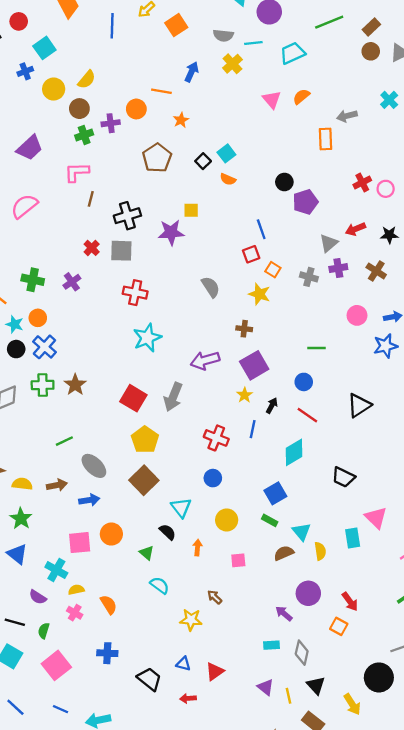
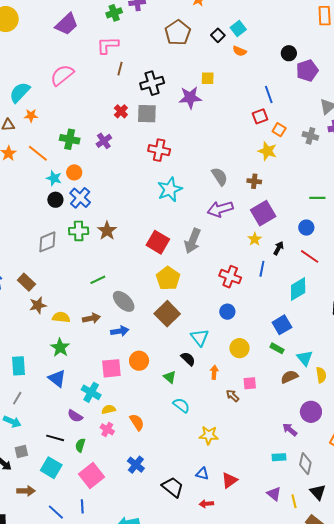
gray semicircle: (211, 287) -> (220, 176), moved
brown arrow: (215, 597) -> (233, 396), moved
blue cross: (107, 653) -> (136, 465), turned 36
blue line: (60, 709) -> (82, 506), moved, turned 64

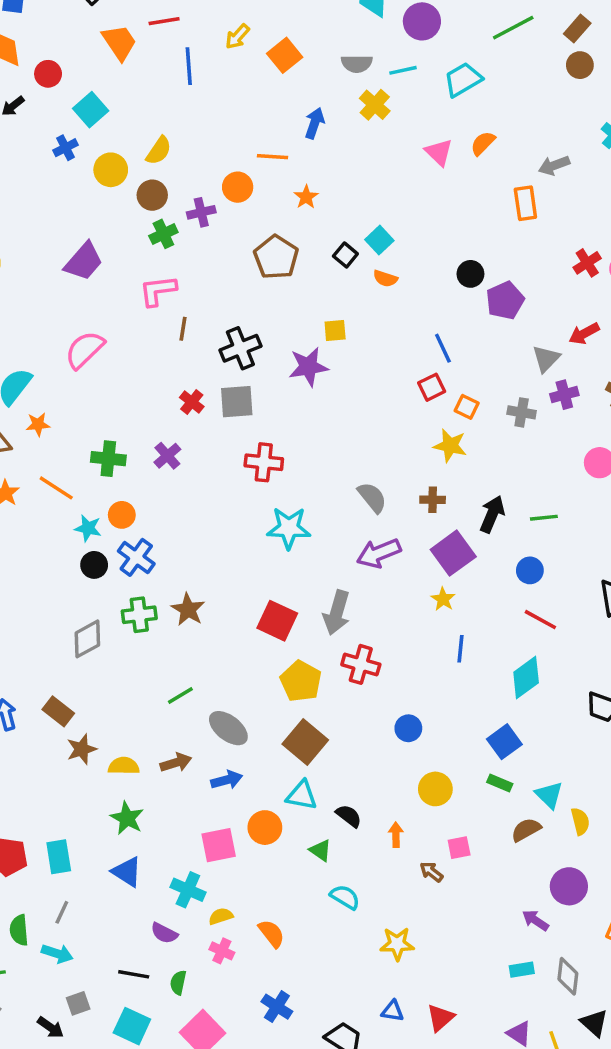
cyan star: (170, 189) -> (289, 528), turned 30
black arrow: (279, 248) -> (492, 514), moved, size x1.5
red cross: (230, 277) -> (361, 664), moved
cyan triangle: (200, 337) -> (302, 795), moved, turned -36

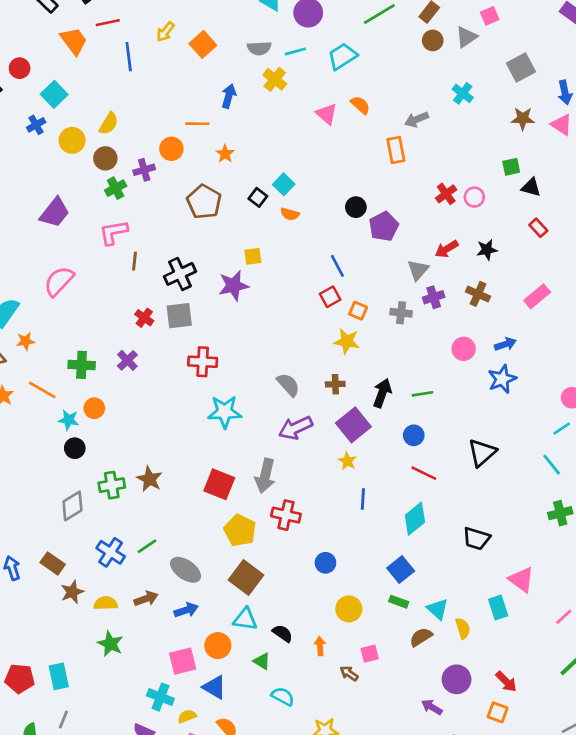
orange semicircle: (483, 143) -> (360, 105), turned 90
blue cross: (136, 557) -> (111, 552), moved
blue triangle: (127, 872) -> (214, 687), moved

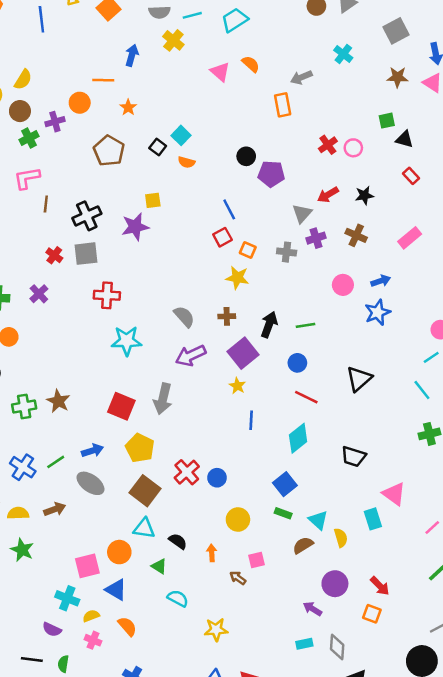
purple pentagon: (384, 226) -> (271, 174), turned 30
red cross: (286, 515) -> (187, 472), moved, turned 35
blue arrow: (186, 610) -> (92, 451), moved

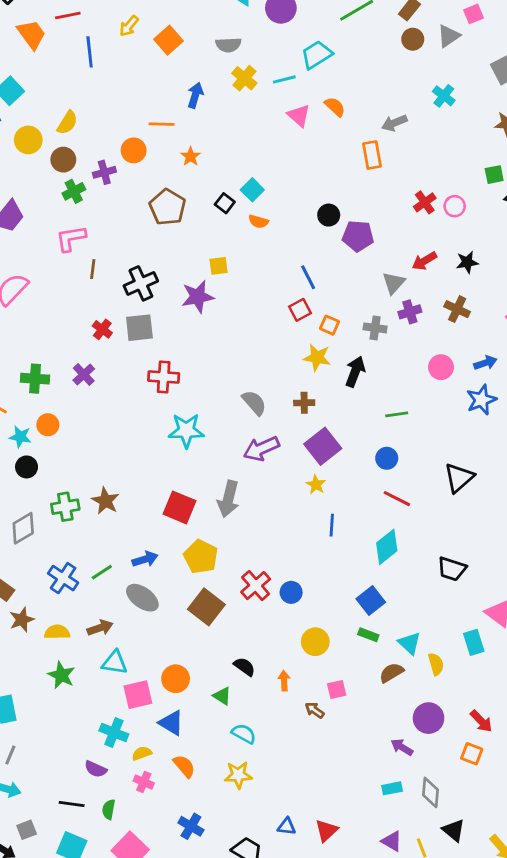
cyan line: (192, 15) -> (284, 79), moved
black arrow: (269, 325) -> (355, 372), moved
cyan triangle: (144, 528) -> (115, 663), moved
yellow star: (216, 630) -> (238, 775), moved

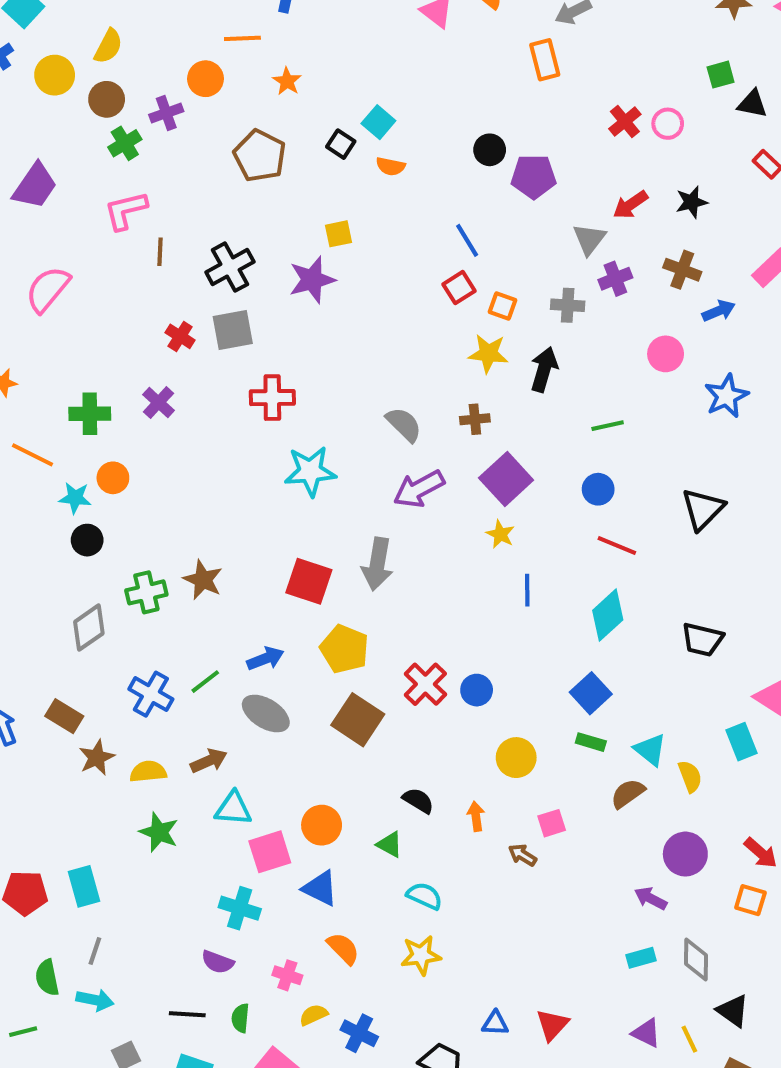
blue arrow: (485, 363) -> (719, 311), moved
yellow semicircle: (142, 753) -> (314, 1015), moved

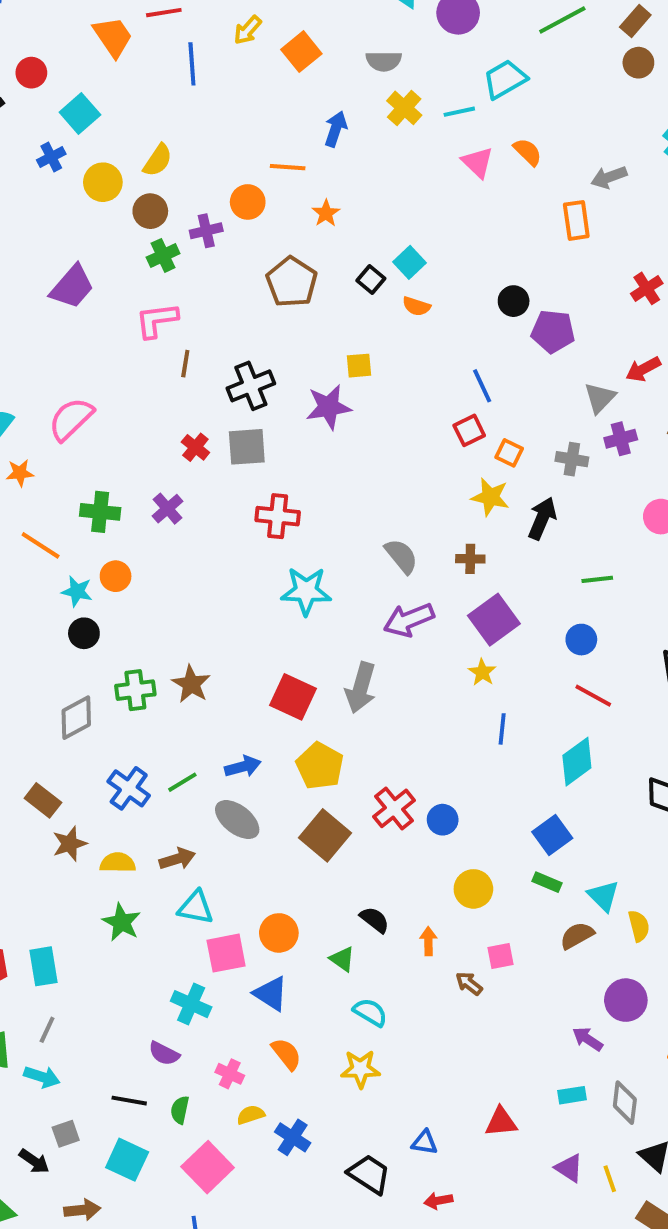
pink semicircle: (48, 289) -> (71, 419), moved
red triangle: (552, 1025) -> (501, 1122), moved, turned 36

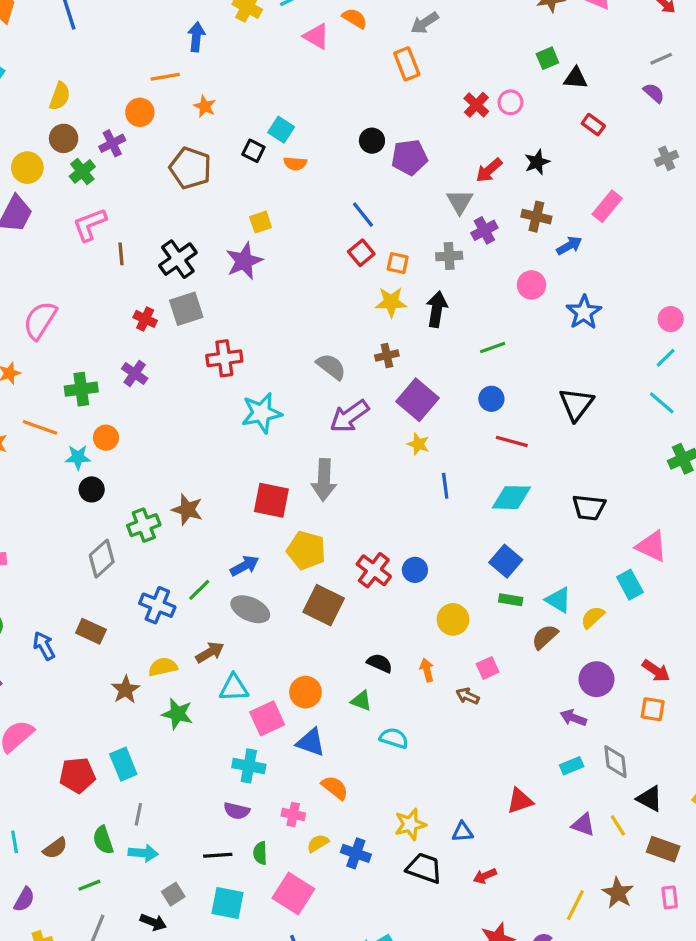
yellow circle: (103, 182) -> (27, 168), moved
cyan diamond: (577, 762) -> (511, 498), turned 51
brown star: (70, 844) -> (126, 690), moved
yellow semicircle: (639, 926) -> (593, 617), turned -105
yellow star: (360, 1069) -> (410, 824), moved

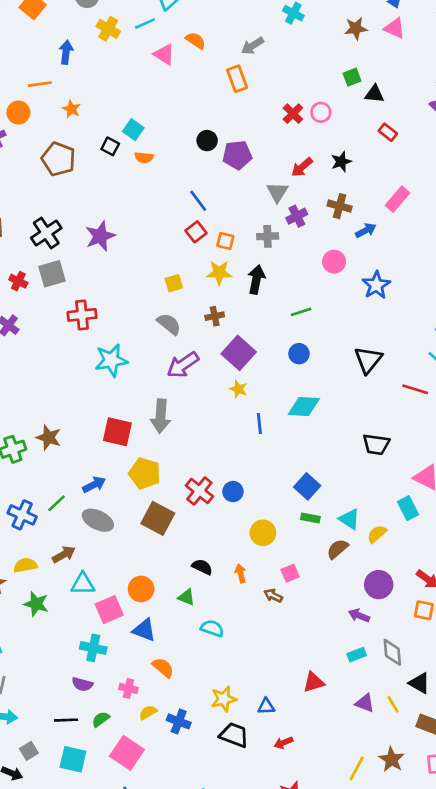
yellow square: (261, 222) -> (174, 283), moved
red line: (512, 441) -> (415, 389), moved
cyan diamond: (511, 498) -> (304, 407), moved
green semicircle: (260, 853) -> (101, 719), turned 54

